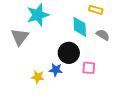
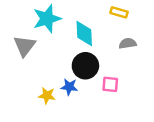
cyan diamond: (80, 27) -> (84, 34), moved
gray semicircle: (103, 35) -> (128, 43), turned -40

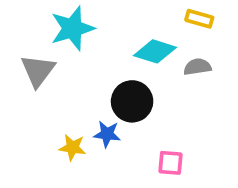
yellow rectangle: (119, 12) -> (199, 19), moved
cyan diamond: (84, 34) -> (155, 51), moved, turned -70
pink square: (110, 84) -> (170, 163), moved

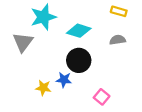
cyan diamond: (155, 51) -> (79, 31), moved
pink square: (170, 163) -> (102, 97), turned 35

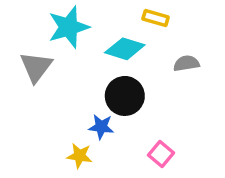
yellow rectangle: (119, 11) -> (156, 18), moved
yellow star: (43, 88) -> (79, 156), moved

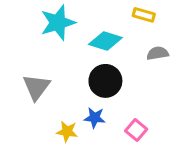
yellow rectangle: (156, 18) -> (144, 15), moved
gray triangle: (36, 67) -> (36, 87), moved
blue star: (101, 127) -> (95, 118), moved

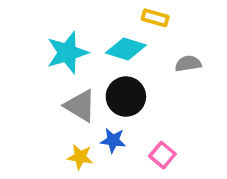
yellow rectangle: (144, 15) -> (155, 18), moved
cyan star: (58, 23) -> (67, 53), moved
gray triangle: (36, 87) -> (80, 106), moved, turned -36

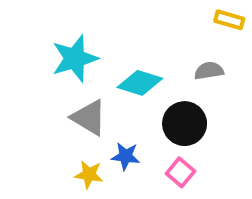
yellow rectangle: (155, 18) -> (229, 20), moved
cyan diamond: (126, 49) -> (140, 83), moved
black circle: (126, 97) -> (185, 124), moved

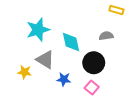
cyan diamond: (140, 83) -> (71, 42), turned 60
yellow star: (89, 174) -> (25, 72), moved

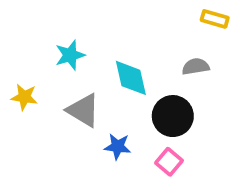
cyan star: (38, 30) -> (70, 55), size x0.7
yellow star: (25, 72) -> (24, 97), moved

